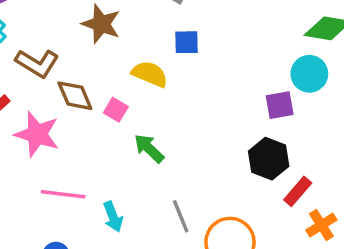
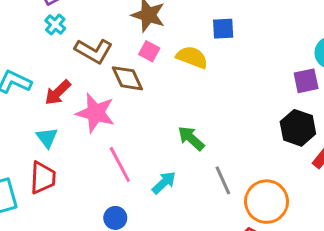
pink square: (116, 110) -> (149, 51), moved
green arrow: (149, 148) -> (191, 138), moved
pink line: (63, 194) -> (120, 164), turned 57
cyan arrow: (113, 217) -> (164, 183), turned -110

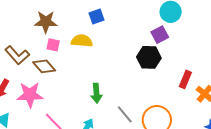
brown L-shape: (94, 51) -> (17, 55), turned 35
black hexagon: (298, 128) -> (149, 57), moved
green arrow: (191, 138) -> (96, 93), turned -120

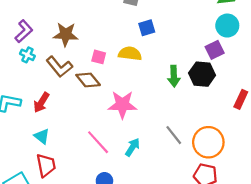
brown star: (46, 22) -> (66, 34), moved
green arrow: (96, 93) -> (174, 76), moved
pink star: (30, 95) -> (122, 105), moved

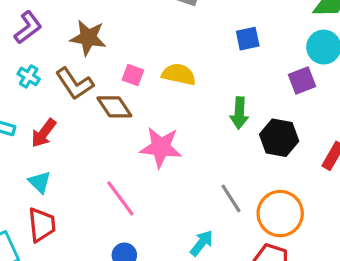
blue square: (147, 28) -> (248, 39), moved
cyan cross: (27, 55) -> (29, 76), moved
black hexagon: (202, 74) -> (279, 138), moved
cyan arrow: (132, 147) -> (202, 243), moved

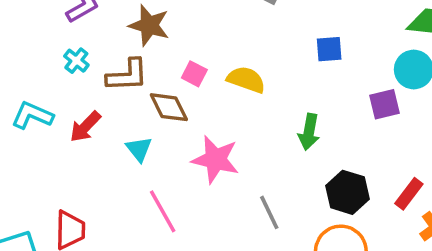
brown L-shape: (75, 84) -> (127, 75), turned -66
black hexagon: (279, 138) -> (347, 192), moved
cyan triangle: (40, 182) -> (139, 149), moved
gray line: (231, 198) -> (269, 212), moved

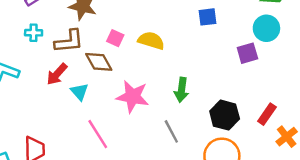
cyan cross: (76, 61) -> (34, 33), turned -35
red arrow: (85, 127) -> (57, 74), moved
green arrow: (309, 132) -> (182, 90), moved

